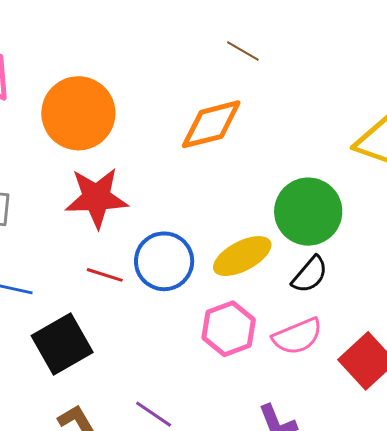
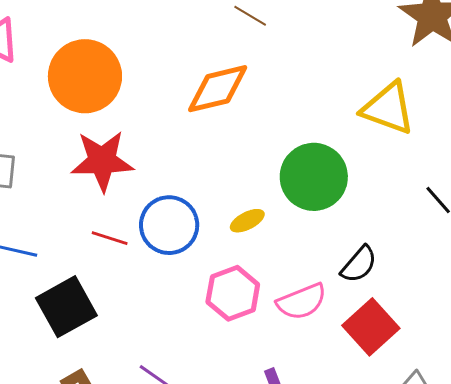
yellow ellipse: (242, 256) -> (247, 221), size x0.6
black semicircle: (310, 275) -> (359, 264), moved

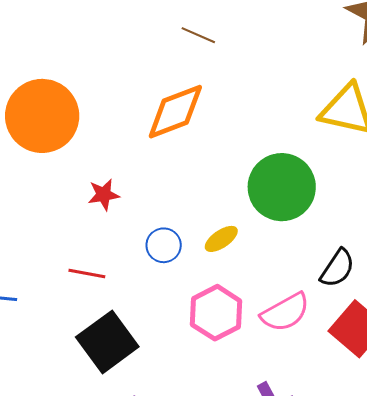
red star: (102, 161) -> (104, 195), moved, size x0.5
blue circle: (169, 225) -> (164, 245), moved, size x0.6
black square: (66, 307) -> (107, 342), moved

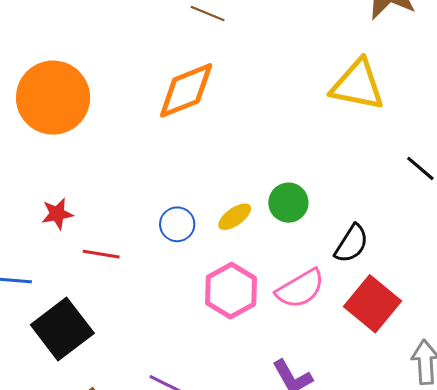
green circle: (282, 187) -> (288, 203), moved, size x0.6
red star: (104, 195) -> (57, 214), moved
black square: (107, 342) -> (62, 329), moved

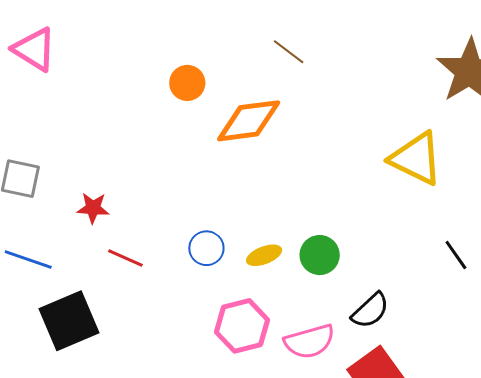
orange circle: (53, 98) -> (187, 83), moved, size x0.5

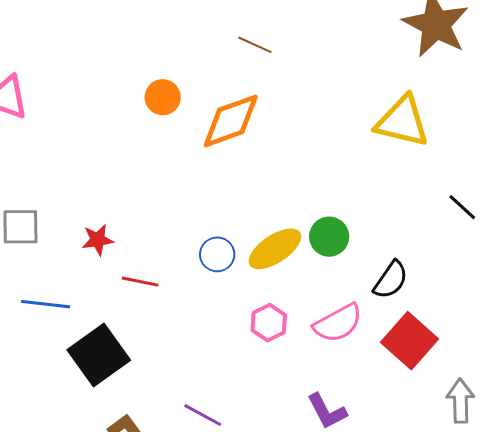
yellow ellipse: (264, 255) -> (275, 249), size x1.6
pink hexagon: (242, 326) -> (269, 323), size x0.7

